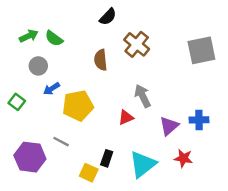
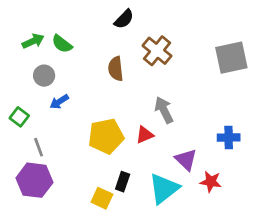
yellow pentagon: (78, 106) -> (106, 136), moved
purple triangle: (169, 126) -> (186, 160), moved, turned -36
gray line: (61, 142) -> (39, 147), moved, turned 42

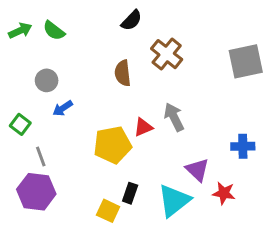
green arrow: (33, 41) -> (20, 31), moved
green semicircle: (62, 44) -> (54, 31), moved
red triangle: (145, 135) -> (143, 127), moved

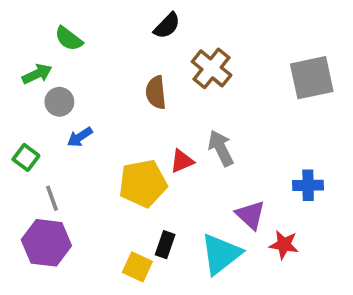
green arrow: (20, 31) -> (37, 74), moved

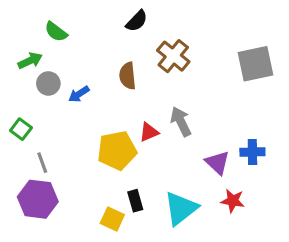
blue arrow: (80, 137) -> (79, 94), moved
purple triangle: (251, 215) -> (217, 163), moved
black rectangle: (165, 245) -> (135, 201), turned -35

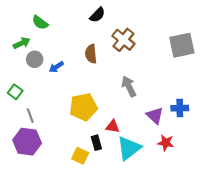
red triangle: (149, 132) -> (113, 126), moved, turned 32

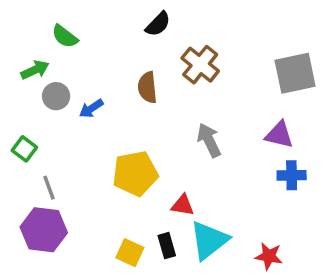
purple triangle: (155, 116) -> (279, 135), moved, turned -30
black rectangle: (96, 143) -> (167, 246), moved
red star: (166, 143) -> (269, 256), moved

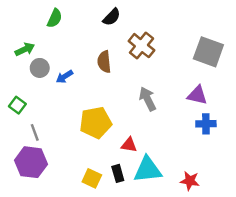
green semicircle: (65, 36) -> (55, 18), moved, turned -102
gray square: (295, 73) -> (208, 52), turned 32
cyan triangle: (209, 240) -> (148, 170), turned 32

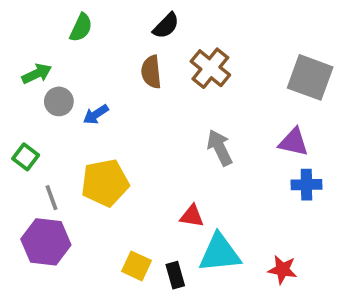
brown semicircle: (104, 62) -> (151, 72), moved
yellow pentagon: (96, 123) -> (105, 183), moved
black rectangle: (118, 173) -> (175, 275), moved

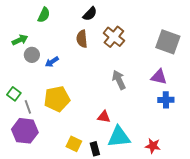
green square: (26, 157) -> (14, 94), moved

